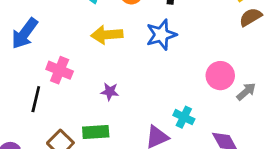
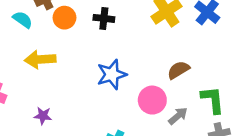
brown semicircle: (251, 17) -> (178, 70), moved
blue star: (161, 35) -> (112, 74), moved

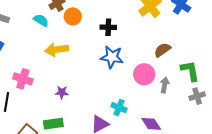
black cross: (104, 18) -> (108, 27), moved
blue star: (112, 74) -> (112, 57), turned 30
gray arrow: (178, 116) -> (165, 85), turned -35

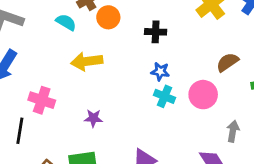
blue star: (112, 57) -> (160, 71), size x0.6
gray arrow: (165, 85) -> (233, 131), moved
cyan cross: (119, 108) -> (165, 96), moved

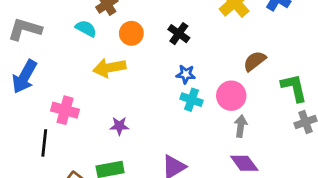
orange circle: (108, 17) -> (131, 33), moved
black cross: (156, 32) -> (179, 34), turned 36
gray arrow: (233, 131) -> (241, 126), moved

